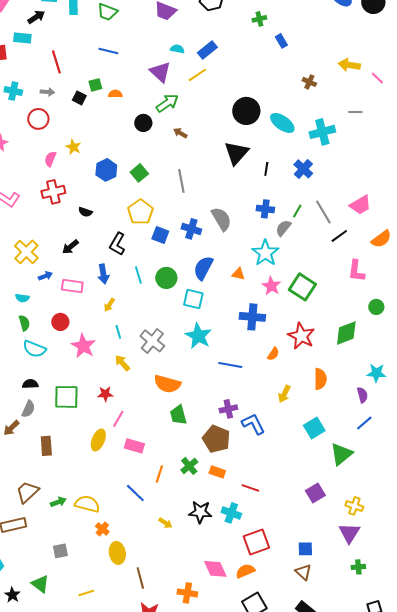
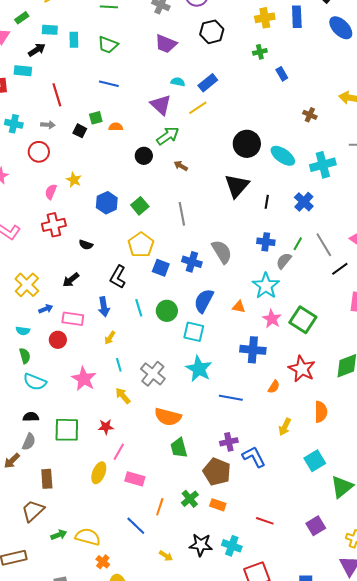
red circle: (60, 322) -> (58, 340), moved
red line: (250, 488) -> (265, 521), moved
brown trapezoid: (27, 492) -> (33, 511), moved

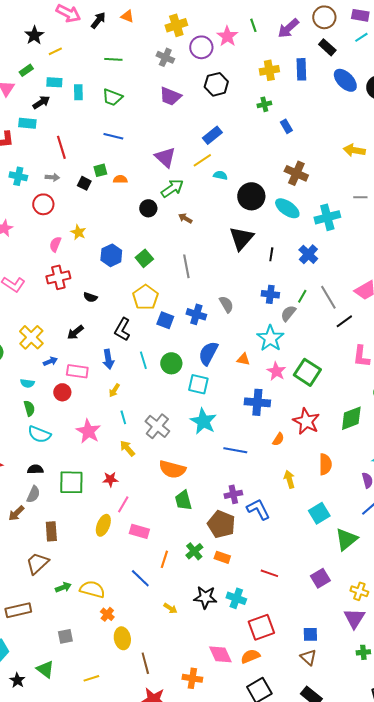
cyan semicircle: (178, 82) -> (220, 175), moved
brown cross: (310, 115) -> (296, 173), moved, size x1.6
gray semicircle: (222, 252) -> (226, 304), size x0.7
yellow arrow: (285, 427) -> (289, 479), turned 138

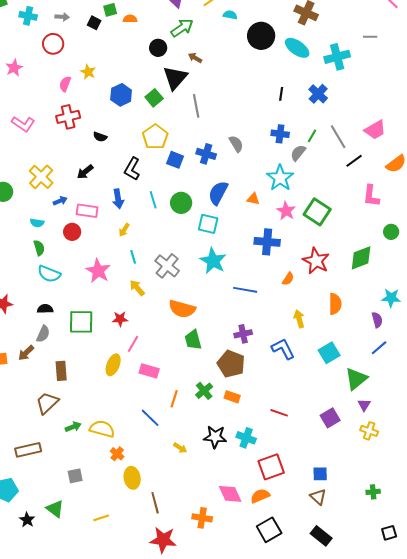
black triangle: (241, 238) -> (175, 78), moved
blue L-shape: (258, 509) -> (283, 349), moved
purple triangle: (354, 618) -> (364, 405), moved, size x0.6

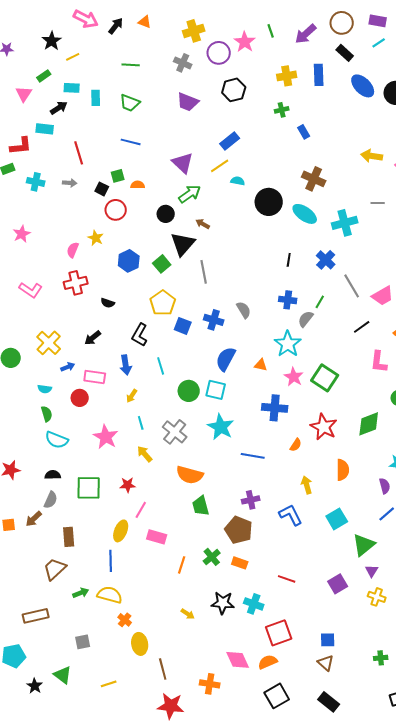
red circle: (53, 44) -> (116, 210), moved
gray line: (338, 137) -> (352, 286), moved
green circle: (181, 203) -> (189, 391), moved
blue line: (150, 418) -> (111, 561), moved, turned 45

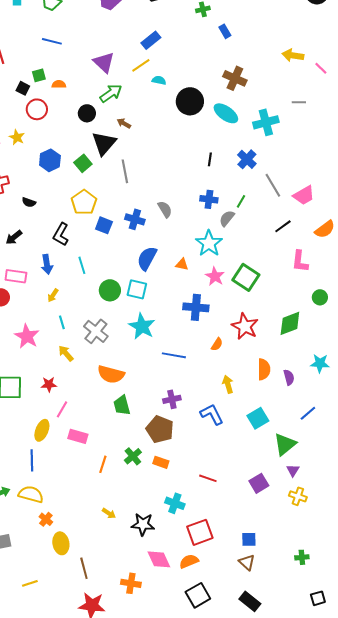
purple semicircle: (385, 486) -> (289, 377), moved
black star: (223, 603) -> (143, 524), moved

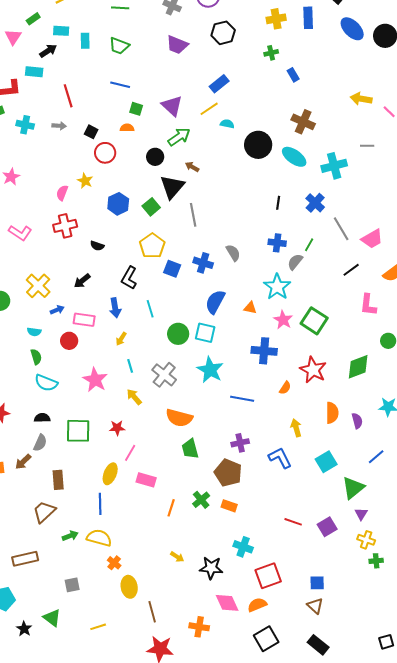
green square: (39, 75) -> (136, 109), moved, turned 32
red line: (208, 478) -> (293, 522), moved
green cross: (302, 557) -> (376, 561), moved

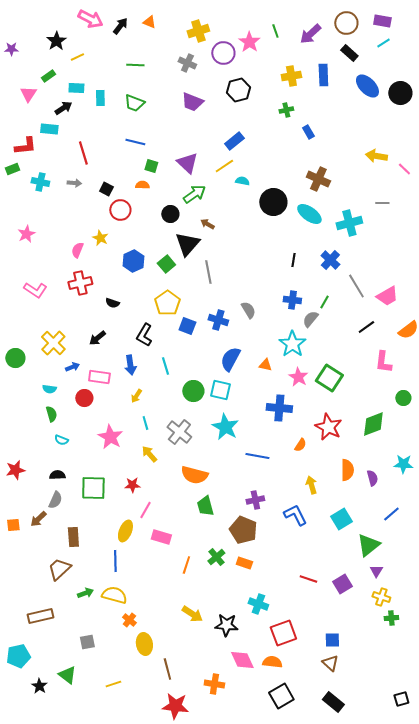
cyan semicircle: (46, 383) -> (61, 440), size x0.6
yellow arrow: (177, 557) -> (192, 614), size x1.5
orange semicircle: (257, 605) -> (272, 662), turned 30

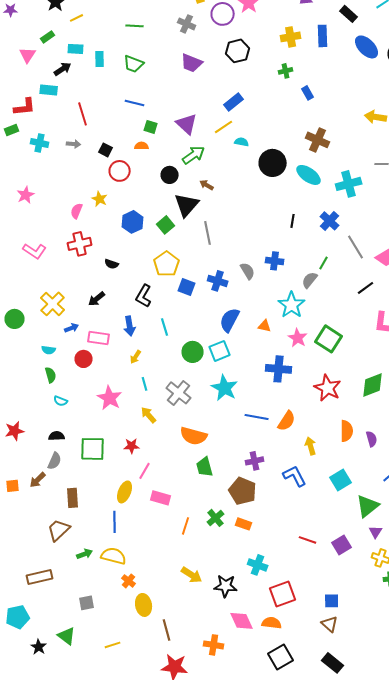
blue cross: (292, 300) -> (275, 261), moved
cyan square: (220, 390) -> (220, 351), turned -35
orange semicircle: (300, 445) -> (287, 421), moved, size x1.5

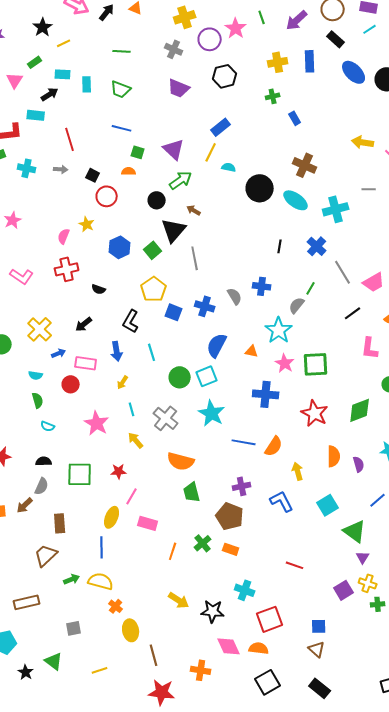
yellow line: (224, 127) -> (211, 152), turned -30
green square: (329, 339) -> (316, 364), turned -36
green triangle: (368, 506) -> (355, 531), turned -45
purple square: (342, 545) -> (344, 590), moved

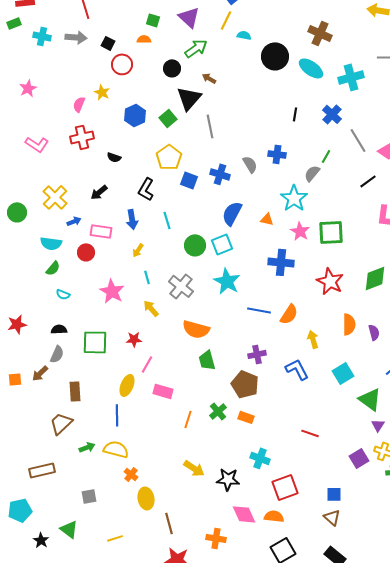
gray arrow: (61, 169) -> (76, 37), size x1.5
cyan semicircle: (36, 375) -> (51, 243), size x1.5
green semicircle: (38, 400) -> (53, 268), turned 56

